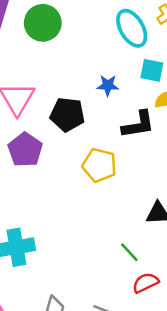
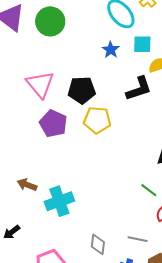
blue star: (108, 85) -> (111, 50), moved, turned -30
yellow pentagon: (99, 165) -> (97, 120), moved

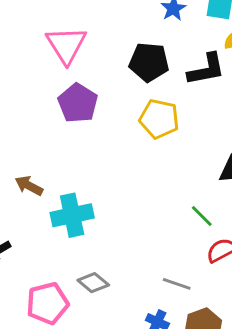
black pentagon: (82, 90) -> (149, 62), moved
yellow pentagon: (97, 120) -> (159, 119), moved
gray diamond: (98, 244) -> (93, 283), moved, turned -65

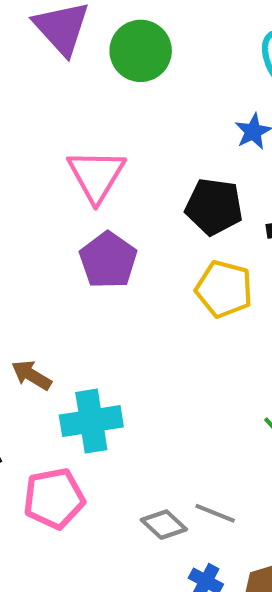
gray diamond: (93, 283) -> (164, 525), moved
gray line: (177, 284) -> (215, 513), moved
pink pentagon: (47, 303) -> (54, 498), moved

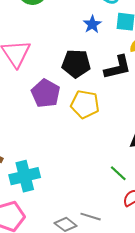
purple pentagon: (108, 260) -> (46, 93), moved

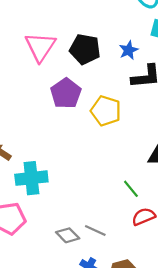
blue star: (92, 24) -> (129, 50), moved
black pentagon: (76, 64) -> (85, 49), moved

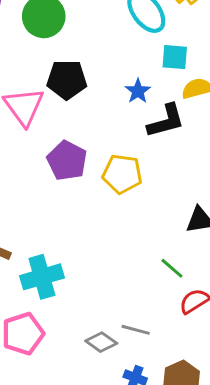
black pentagon: (85, 49) -> (67, 80), moved

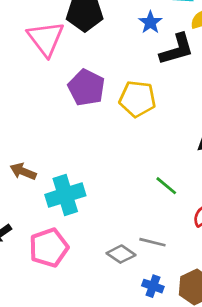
green line: (172, 268) -> (166, 186), moved

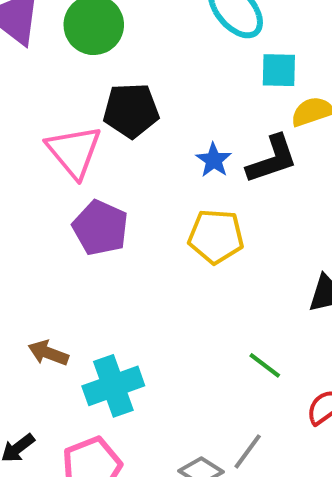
blue star: (150, 22) -> (214, 160), moved
purple pentagon: (86, 88) -> (100, 228), moved
gray line: (152, 242) -> (248, 451), turned -65

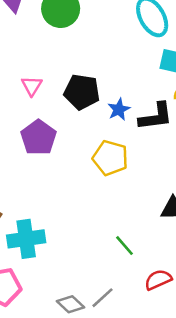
black pentagon: (131, 110) -> (82, 92), moved
pink triangle: (74, 151) -> (32, 86), size x0.6

